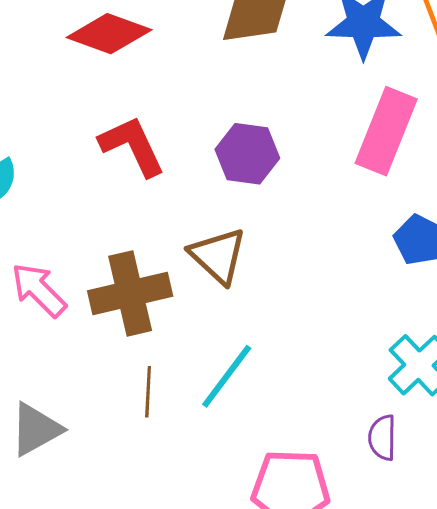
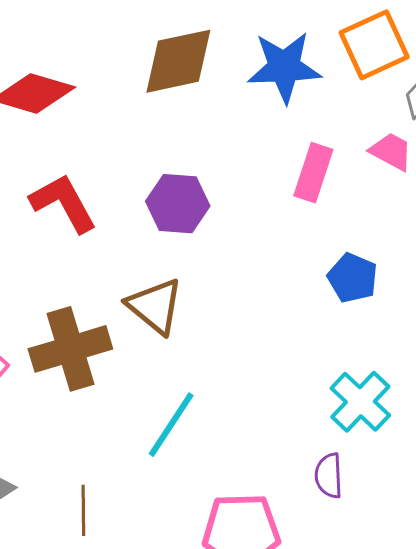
pink rectangle: (386, 131) -> (313, 173), size x0.7
brown line: (148, 392) -> (83, 510), moved

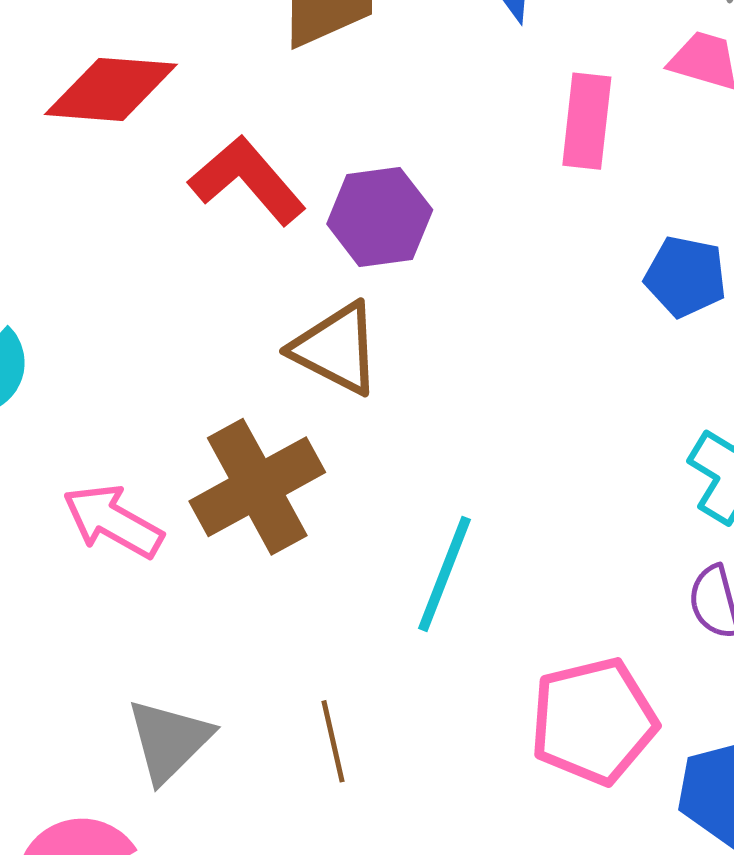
red L-shape: (63, 203) -> (247, 180), moved
brown triangle: (155, 306) -> (336, 349), moved

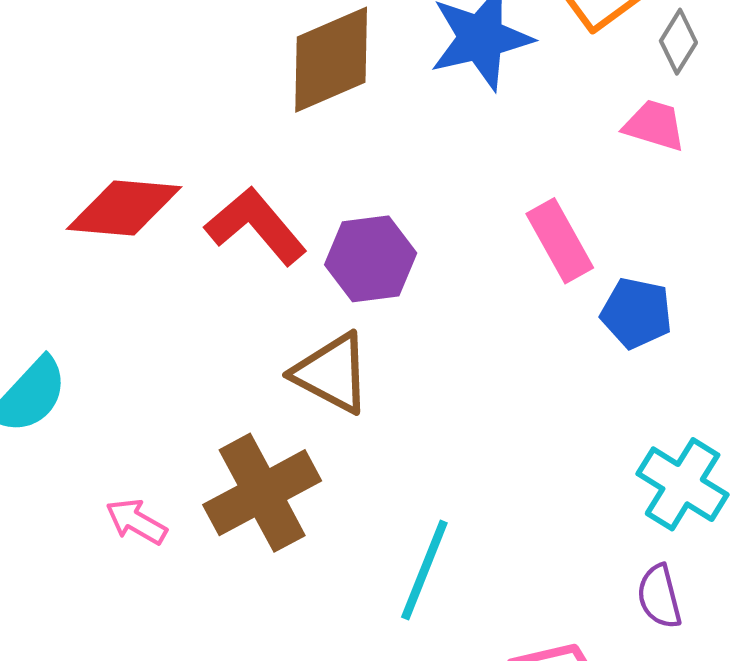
red diamond: (111, 89) -> (124, 208), moved
pink rectangle: (587, 121) -> (560, 241), moved, turned -36
pink arrow: (113, 521) -> (136, 522), size x0.7

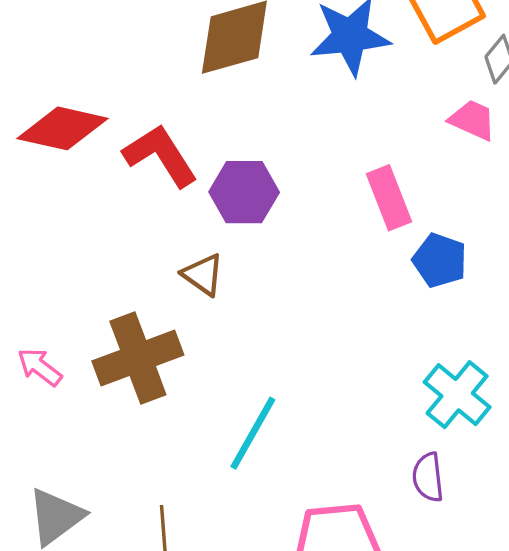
brown triangle: (332, 373) -> (203, 275), size x0.7

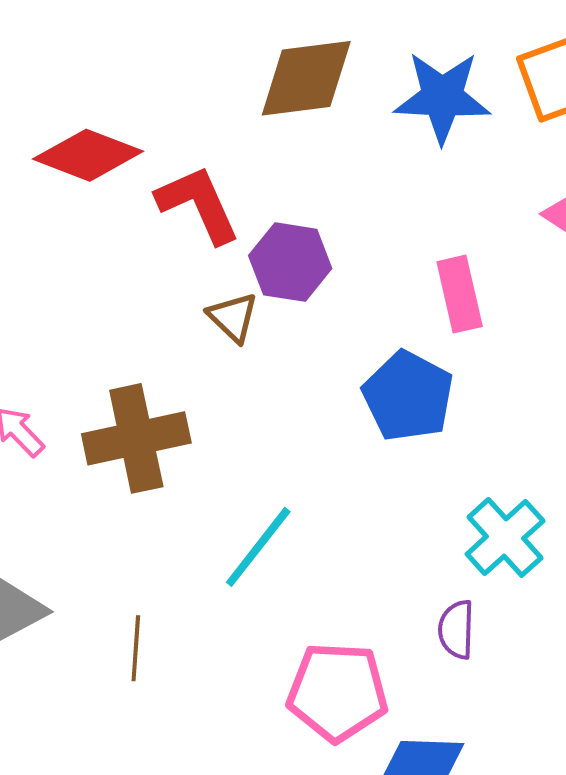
blue pentagon: (440, 260) -> (408, 396), moved, size x1.4
brown triangle: (203, 275) -> (233, 317), moved

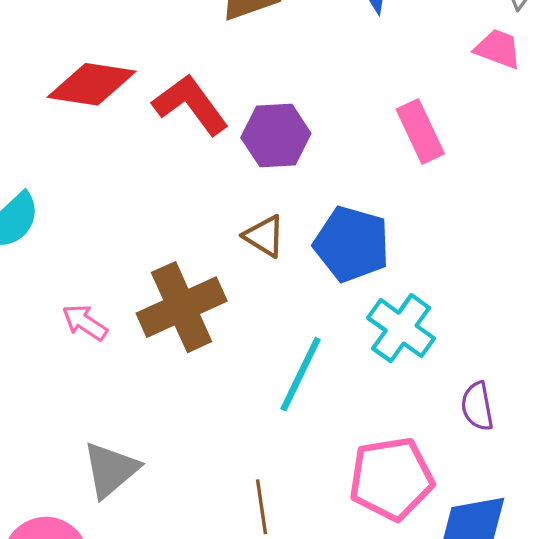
brown triangle: (233, 317) -> (264, 236), moved
blue pentagon: (408, 396) -> (352, 244), moved
cyan cross: (505, 537) -> (401, 328), moved
brown line: (136, 648) -> (262, 507), moved

